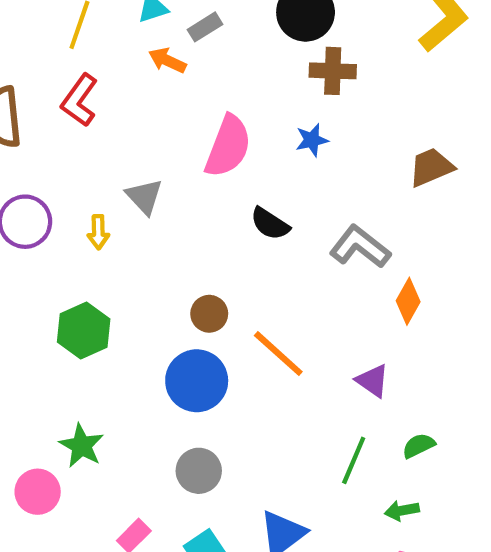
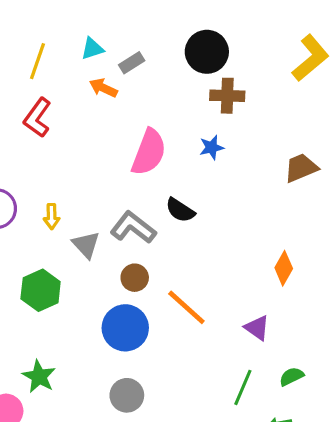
gray triangle: (144, 197) -> (86, 245), moved
gray L-shape: (360, 247) -> (133, 227), moved

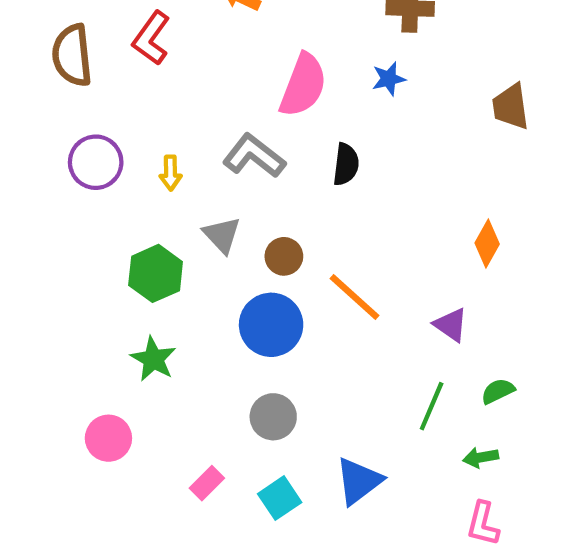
brown trapezoid: (301, 168) -> (511, 107), turned -75
black semicircle: (180, 210) -> (346, 164), turned -116
gray L-shape: (133, 227) -> (254, 156), moved
gray triangle: (86, 245) -> (222, 235), moved
green star: (39, 376) -> (153, 359), moved

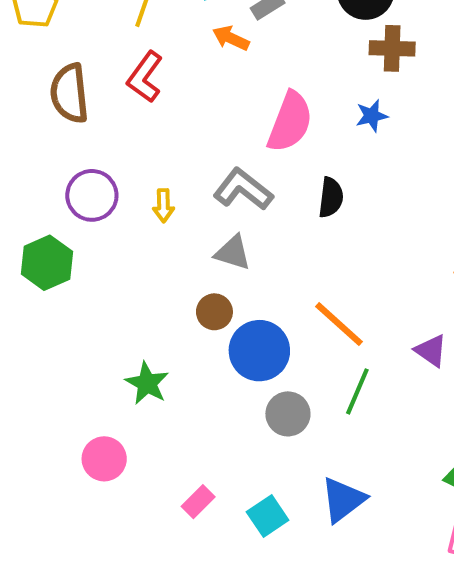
gray triangle: (222, 235) -> (233, 253), moved, turned -30
brown circle: (284, 256) -> (214, 312), moved
green hexagon: (156, 273) -> (47, 263), moved
green line: (432, 406) -> (357, 391), moved
gray circle: (273, 417) -> (288, 414), moved

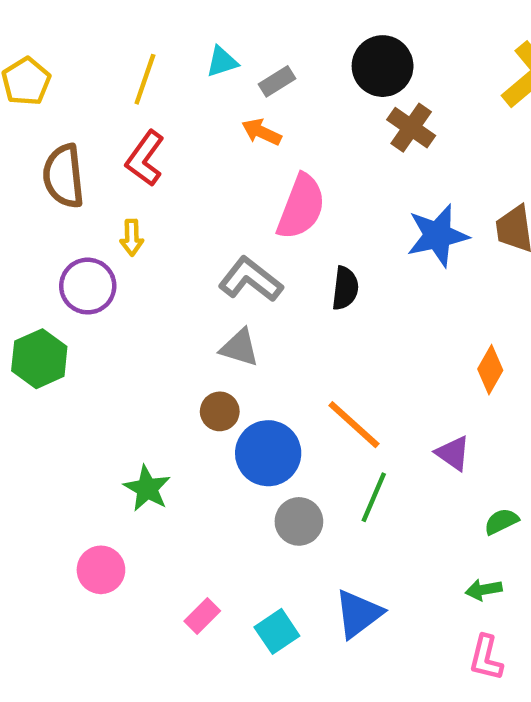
orange arrow: (231, 38) -> (262, 132), moved
brown cross: (392, 48) -> (411, 128), turned 33
blue star: (372, 116) -> (438, 235), moved, size x1.8
yellow arrow: (163, 206) -> (132, 238), moved

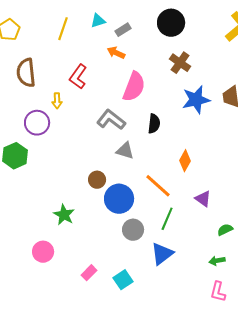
brown cross: (411, 128) -> (180, 63), moved
red L-shape: (145, 158) -> (78, 77), moved
gray triangle: (240, 348) -> (125, 151), moved
orange diamond: (490, 370) -> (185, 161), moved
blue triangle: (358, 614) -> (162, 254), moved

